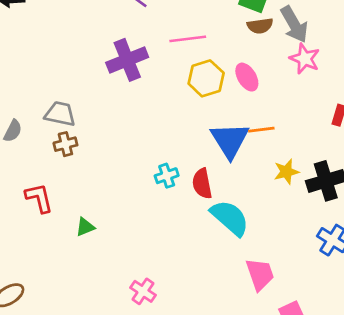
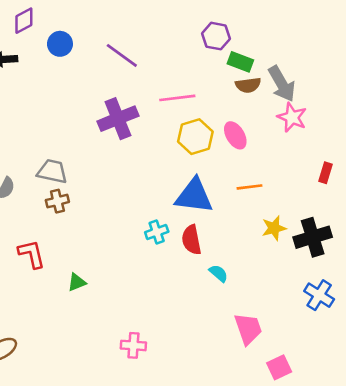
blue triangle: (230, 140) -> (194, 196), moved, turned -51
cyan semicircle: (230, 218) -> (219, 273), size x0.5
pink cross: (143, 291) -> (133, 345), turned -30

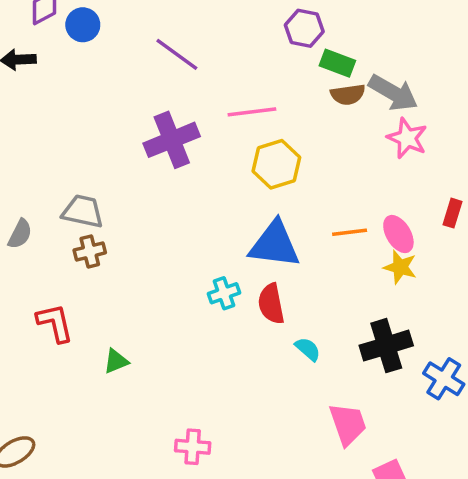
blue circle: (60, 44) -> (83, 25), moved
gray arrow: (282, 84) -> (393, 93), turned -30
pink ellipse: (235, 135) -> (398, 234), moved
yellow star: (274, 228) -> (400, 267), moved, turned 30
black cross: (313, 237) -> (386, 346), moved

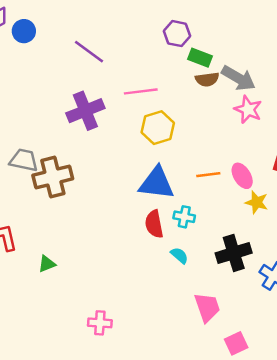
brown cross: (90, 251) -> (53, 177), moved, size x1.8
yellow star: (400, 267) -> (257, 202), moved
cyan cross: (224, 293) -> (184, 217), moved, turned 30

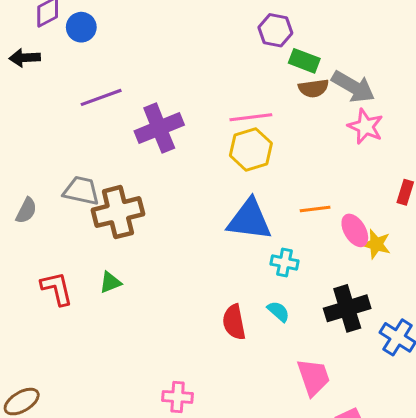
purple line: (89, 52) -> (101, 97), moved, turned -56
pink line: (141, 91) -> (251, 117), moved
pink ellipse: (242, 176) -> (355, 230), moved
red semicircle: (154, 224) -> (234, 322), moved
green triangle: (47, 264) -> (110, 282), moved

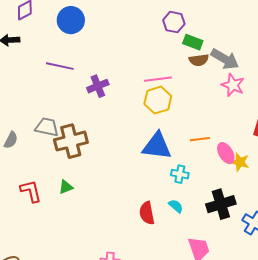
blue circle: (81, 27) -> (71, 20), moved, size x1.4
purple line: (101, 97) -> (60, 66), turned 32
purple cross: (159, 128) -> (98, 86), size x0.7

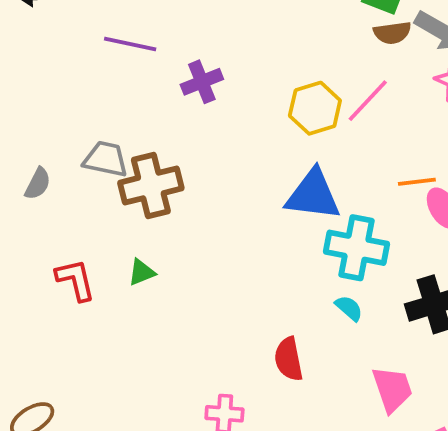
pink line: (158, 79) -> (368, 101), moved, turned -40
orange line: (200, 139) -> (417, 182), moved
cyan cross: (180, 174) -> (356, 248), size x1.8
red semicircle: (147, 213) -> (289, 359), moved

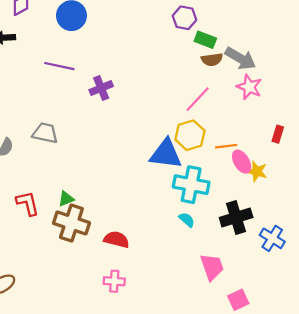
yellow hexagon: (315, 108) -> (190, 135), moved
brown cross: (151, 186) -> (71, 223), moved, turned 32
red semicircle: (289, 359) -> (116, 239), moved, turned 115

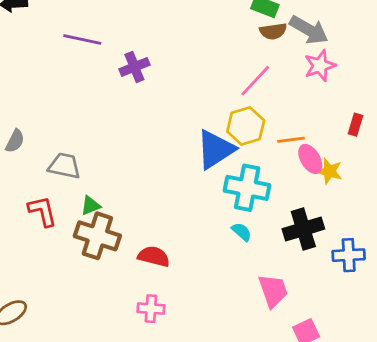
pink star: (249, 87) -> (320, 66), turned 30
gray trapezoid: (45, 133) -> (64, 166), moved
blue triangle: (166, 154) -> (215, 149), turned -40
blue cross: (272, 238) -> (349, 255), turned -35

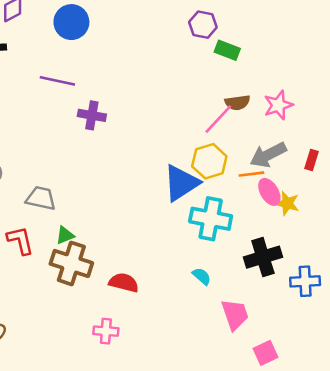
gray arrow: (309, 30) -> (268, 155), moved, turned 123
brown semicircle: (273, 31) -> (237, 103), moved
purple cross: (134, 67) -> (92, 115), moved, turned 32
cyan semicircle: (242, 232) -> (202, 276), moved
pink cross: (151, 309) -> (106, 331), moved

